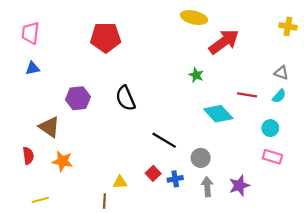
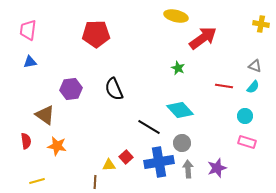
cyan diamond: (218, 114) -> (180, 110), moved
red square: (153, 173) -> (126, 157), moved
blue cross: (175, 179) -> (159, 162), size x2.0

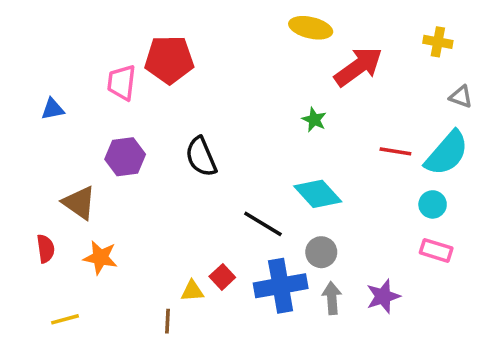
yellow cross: (261, 24) -> (438, 42), moved
pink trapezoid: (28, 30) -> (122, 83), moved
gray triangle: (255, 66) -> (461, 97), moved
cyan semicircle: (253, 87) -> (447, 153), size x2.0

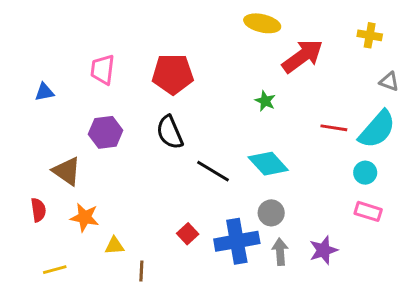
red pentagon: (169, 60) -> (173, 74), moved
black line: (263, 224) -> (213, 171), moved
yellow triangle: (192, 291) -> (114, 246), moved

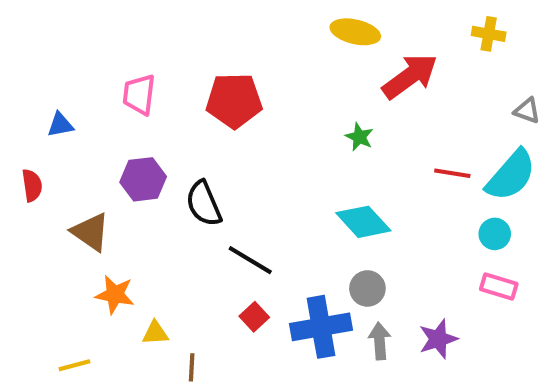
yellow cross: (370, 35) -> (489, 34), moved
black semicircle: (170, 132) -> (204, 204), moved
black line: (213, 171) -> (250, 260), moved
red semicircle: (38, 210) -> (32, 185), moved

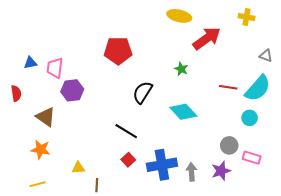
pink trapezoid: (139, 94) -> (55, 68), moved
black semicircle: (204, 204) -> (143, 92), moved, turned 55
pink rectangle: (499, 286) -> (252, 158), moved
gray circle: (367, 288) -> (229, 145), moved
orange star: (115, 295) -> (41, 149), moved

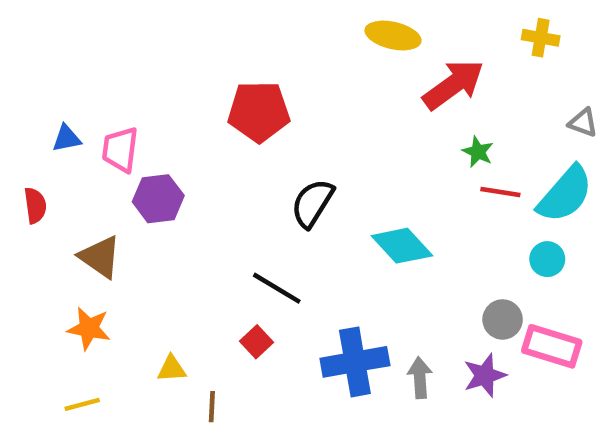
green star: (181, 69) -> (478, 152), moved
pink rectangle: (252, 158) -> (552, 346), size x1.4
red square: (128, 160) -> (257, 342), moved

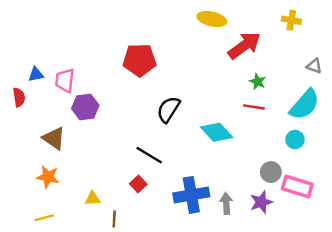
red line: (500, 192) -> (254, 107), moved
red semicircle: (35, 205) -> (19, 97), moved

